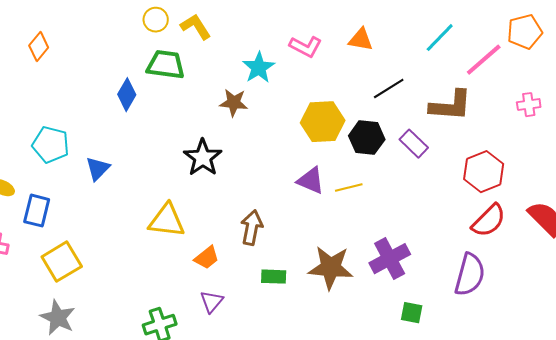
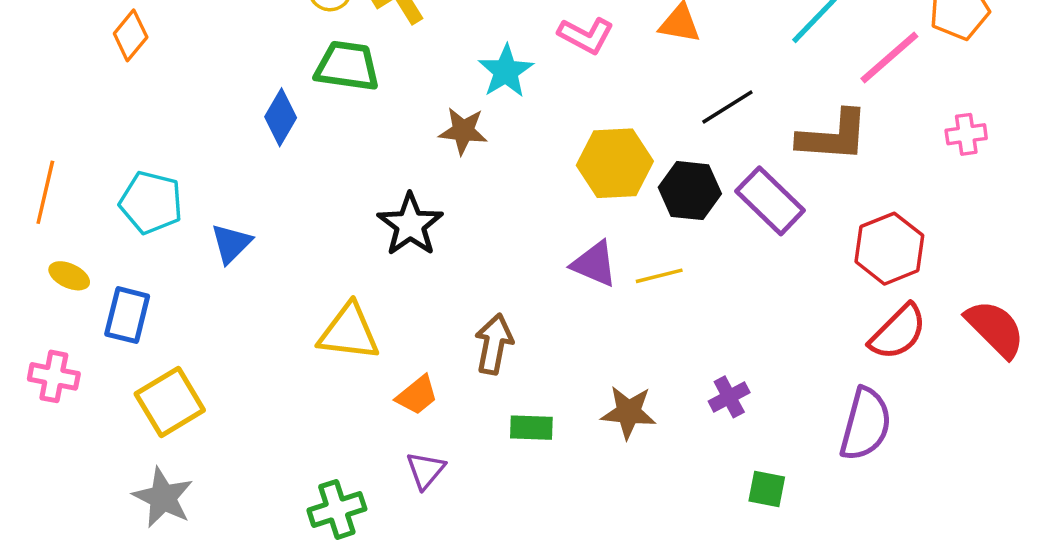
purple rectangle: (414, 144) -> (770, 201), size x1.4
purple cross: (390, 259) -> (729, 397), size x0.6
brown star: (331, 268) -> (629, 412), size x0.7

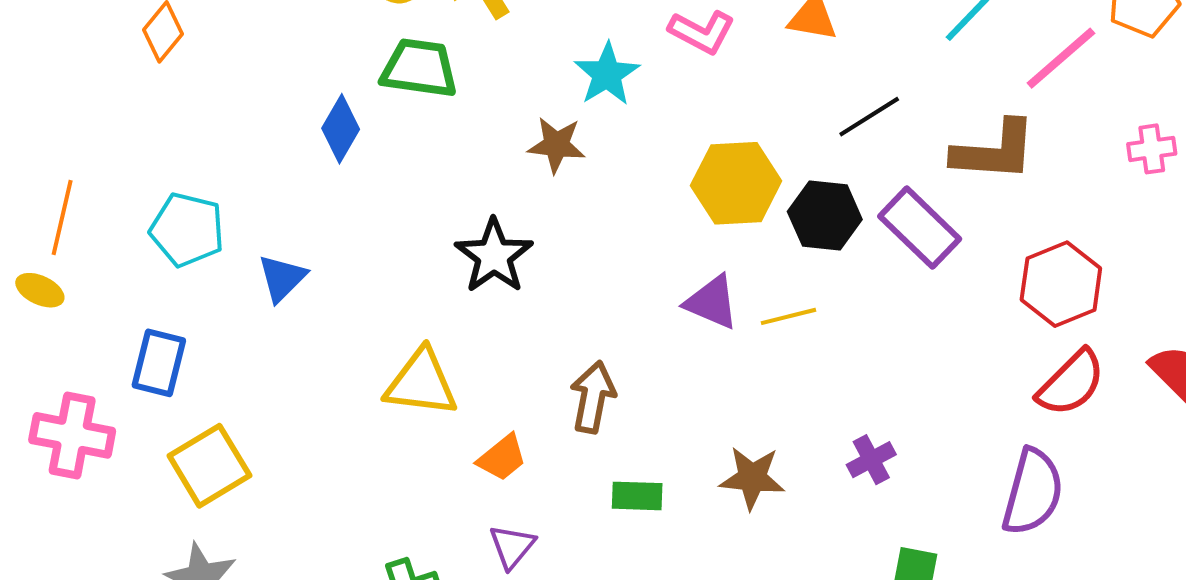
yellow ellipse: (69, 276) -> (40, 290), moved
pink cross: (54, 376) -> (72, 435), size x1.4

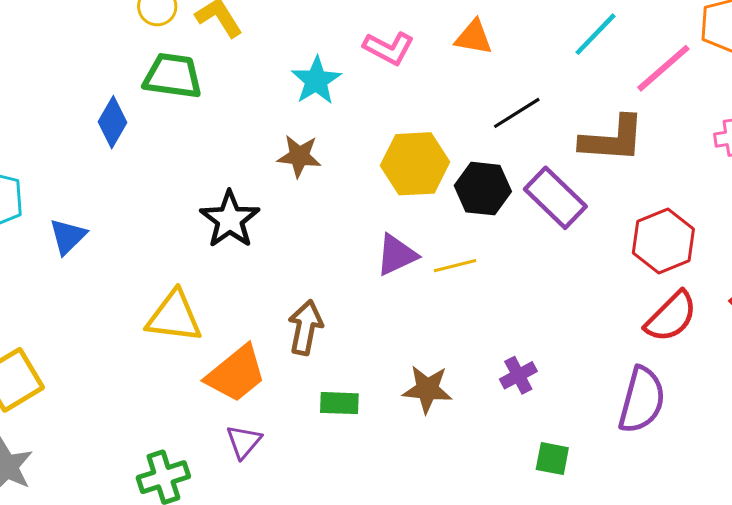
brown star: (556, 145) -> (299, 156), moved
purple triangle: (712, 302) -> (396, 255), turned -48
orange trapezoid: (502, 458) -> (236, 374), size x1.6

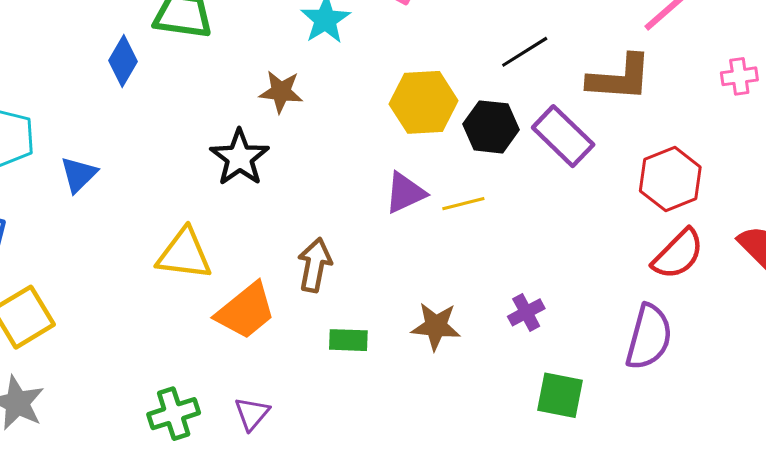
brown star: (299, 156) -> (281, 92), moved
purple triangle: (244, 442) -> (252, 414), moved
green square: (552, 459) -> (560, 395), size x1.4

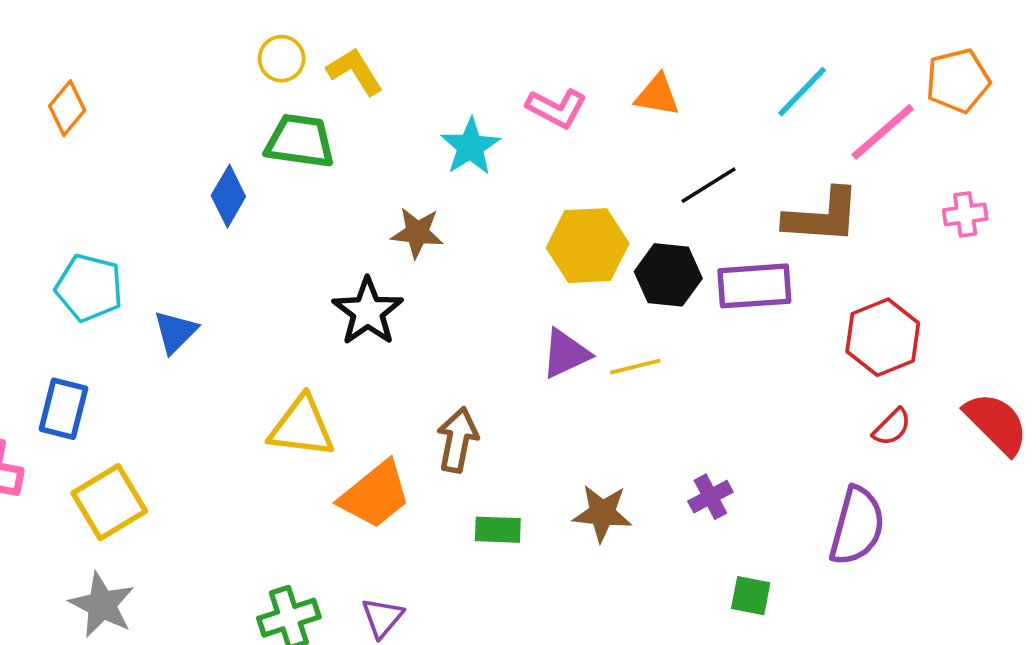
purple rectangle: (563, 136) -> (754, 286), turned -48
red semicircle: (678, 254) -> (892, 427), size x0.6
green square: (560, 395) -> (751, 596), size x0.7

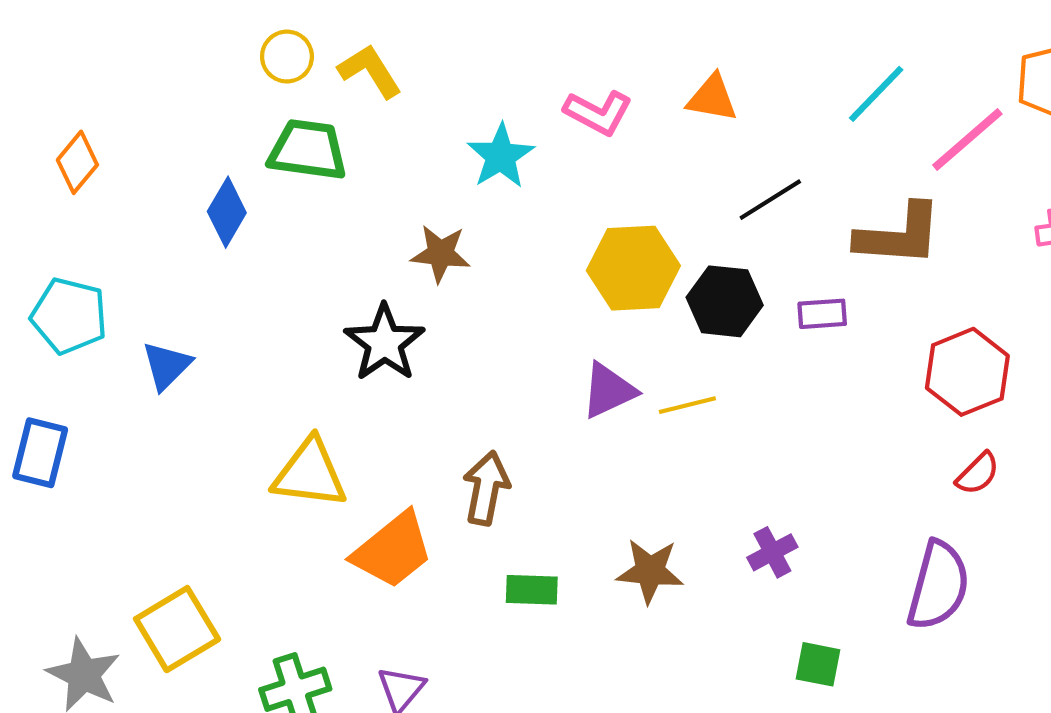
orange diamond: (67, 108) -> (77, 162), moved
purple rectangle: (754, 286) -> (822, 314), size x0.6
yellow square: (109, 502) -> (177, 629), moved

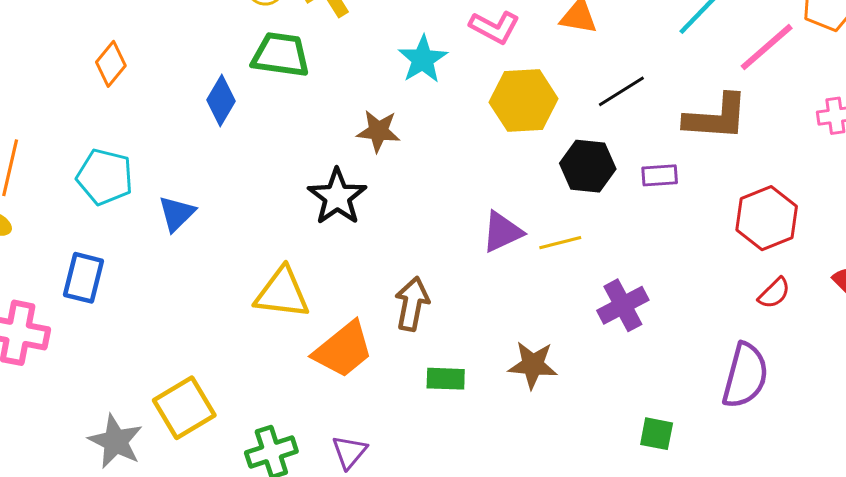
yellow hexagon: (633, 268) -> (524, 100), moved
purple cross: (772, 552) -> (623, 305), moved, size x1.4

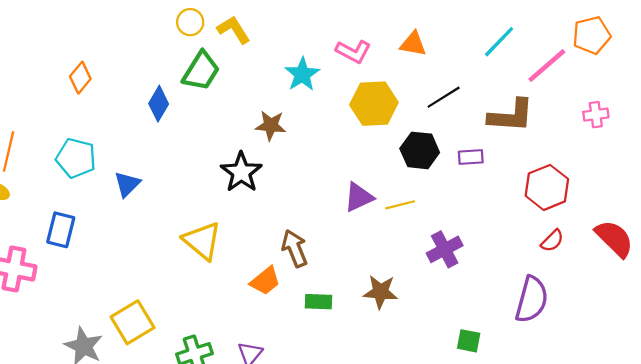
green trapezoid: (281, 55) -> (201, 71), turned 114
yellow triangle: (282, 293) -> (202, 241), turned 33
brown arrow: (412, 304) -> (295, 248), turned -33
orange trapezoid: (343, 350) -> (265, 281), moved, size x0.7

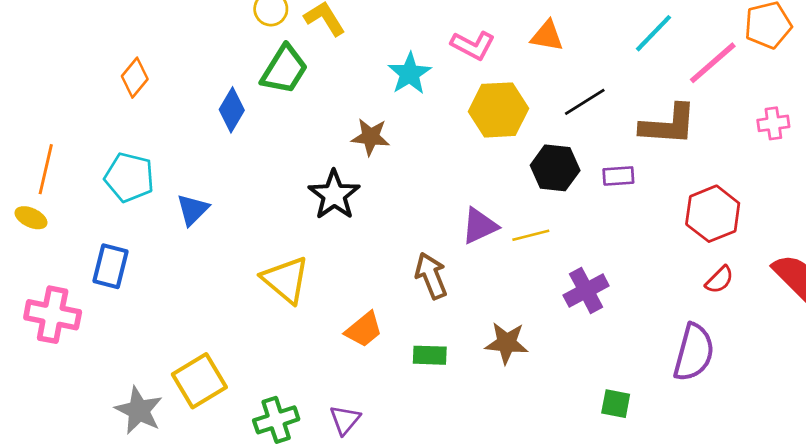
brown arrow: (295, 248) -> (431, 276), moved

